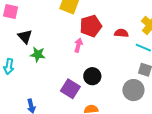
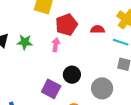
green star: (38, 54) -> (25, 42), moved
gray circle: (133, 90) -> (102, 88), moved

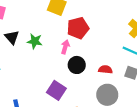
red semicircle: (98, 29) -> (105, 70), moved
black circle: (72, 75) -> (77, 65), moved

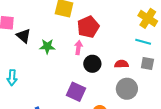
black triangle: (12, 37) -> (24, 36), moved

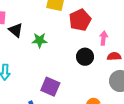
pink arrow: (78, 48) -> (104, 38), moved
purple square: (76, 92) -> (50, 87), moved

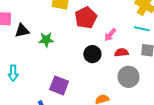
black triangle: (16, 30) -> (22, 31), turned -49
pink arrow: (104, 38) -> (110, 35), turned -144

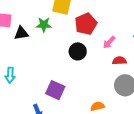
green star: (46, 40) -> (44, 25), moved
black circle: (92, 54) -> (78, 51), moved

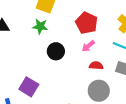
red pentagon: (86, 24) -> (87, 23), moved, turned -30
green star: (44, 25) -> (40, 26), moved

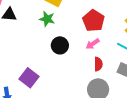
red semicircle: (96, 66) -> (98, 64), turned 80

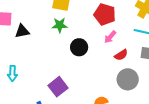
red semicircle: (98, 64) -> (121, 55), turned 72
purple square: (29, 78) -> (58, 87), turned 30

